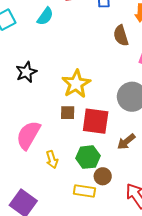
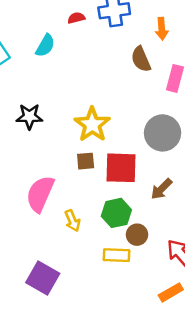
black star: (26, 72) -> (29, 117), turned 30

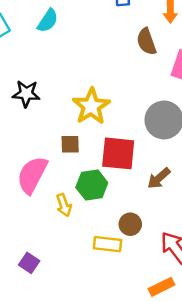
brown square: (86, 161) -> (70, 144), moved
green hexagon: (116, 213) -> (92, 185), moved
purple square: (43, 278) -> (29, 263), size x0.6

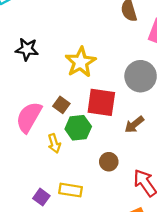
brown square: (70, 144) -> (61, 105), moved, turned 35
yellow rectangle: (107, 244) -> (71, 190), moved
purple square: (29, 263) -> (41, 197), moved

